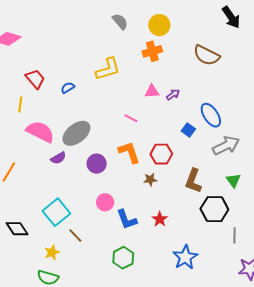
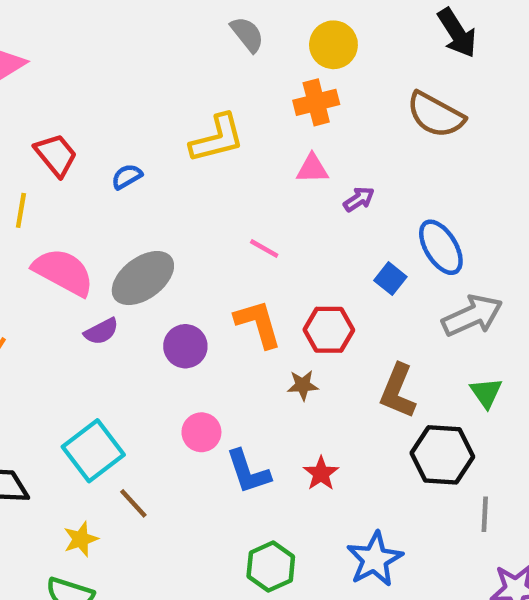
black arrow: (231, 17) -> (457, 33), moved
pink triangle: (152, 91) -> (312, 169), moved
green hexagon: (123, 258) -> (271, 567), moved

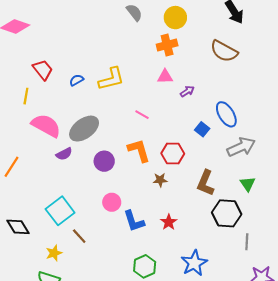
yellow L-shape: (217, 138) -> (111, 79), moved

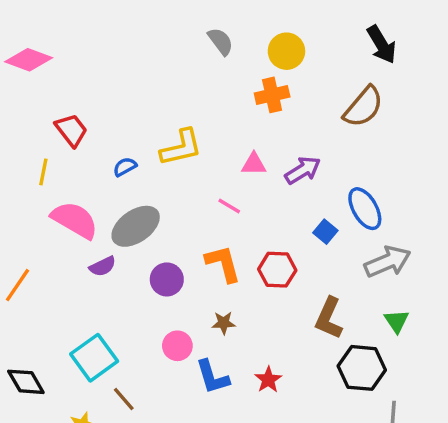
brown semicircle: (224, 51) -> (363, 107), turned -80
pink triangle: (165, 77) -> (254, 164), moved
blue semicircle: (77, 80) -> (125, 167), moved
purple arrow: (187, 91) -> (303, 170), size x1.5
brown star: (160, 180) -> (224, 323), moved

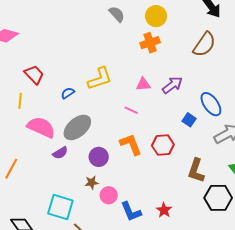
brown star: (224, 323) -> (92, 183), moved
cyan square: (94, 358) -> (60, 207), turned -32

